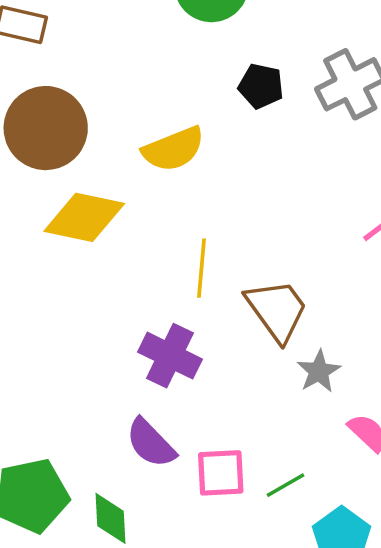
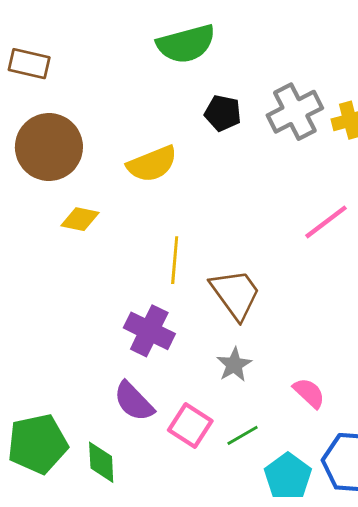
yellow diamond: (84, 217) -> (80, 219), size x0.6
gray star: (319, 371) -> (234, 365), moved
pink square: (221, 473) -> (190, 425), turned 36

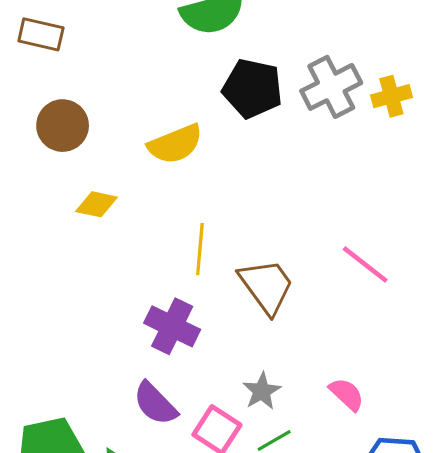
black pentagon: (223, 113) -> (252, 88), size x1.5
brown circle: (49, 147) -> (63, 126), size x0.7
pink line: (326, 222) -> (365, 265), moved, turned 75
gray star: (234, 365) -> (262, 391), moved

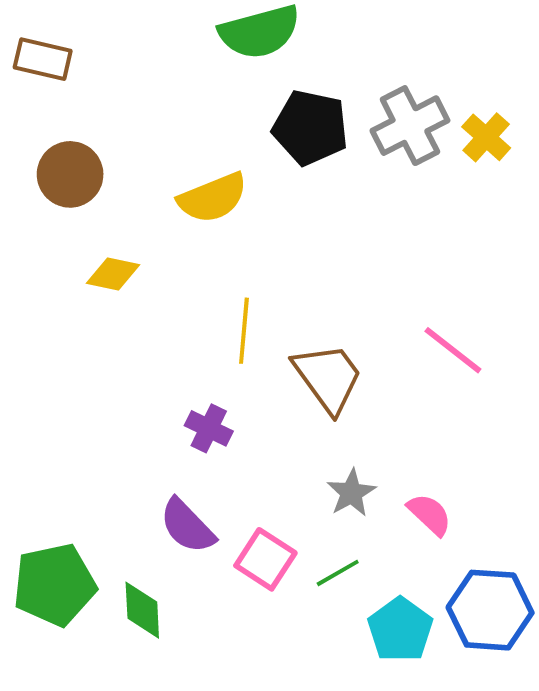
yellow cross: (391, 96) -> (486, 137), turned -33
purple cross: (172, 326) -> (209, 428), size x0.7
gray star: (262, 391) -> (351, 493), moved

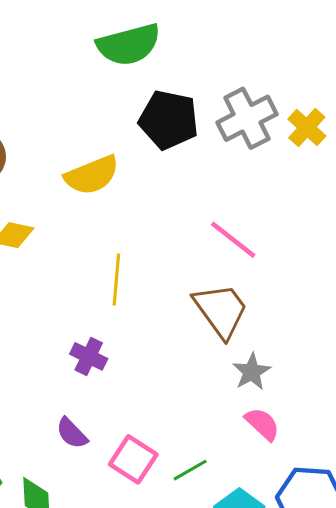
pink line: (453, 350) -> (233, 240), moved
brown trapezoid: (328, 378) -> (221, 310), moved
gray star: (351, 493) -> (252, 372), moved
purple semicircle: (187, 526) -> (72, 433), size x0.7

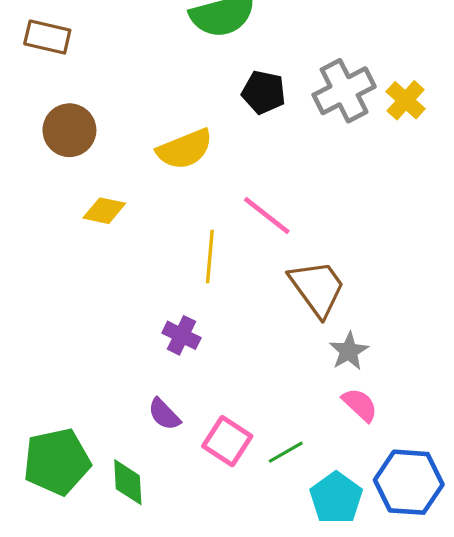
black pentagon: (169, 120) -> (264, 92), size x0.7
pink line: (233, 240) -> (267, 215), moved

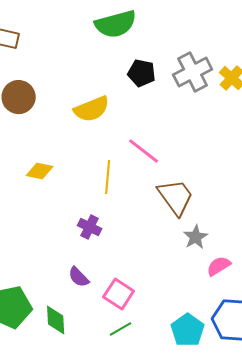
yellow diamond: (104, 211) -> (40, 171), moved
pink semicircle: (360, 405) -> (219, 266), moved, turned -75
green line: (286, 452) -> (121, 329), moved

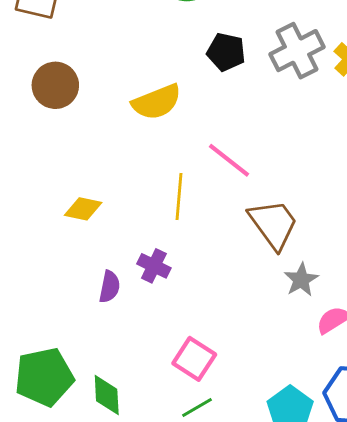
yellow diamond: (40, 171) -> (83, 209), moved
purple semicircle: (79, 277) -> (110, 287), moved, turned -125

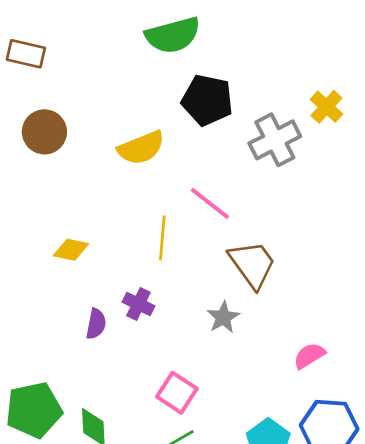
gray cross: (297, 51) -> (275, 140), moved
black pentagon: (226, 52) -> (207, 100), size x1.4
gray star: (301, 280) -> (223, 317), moved

